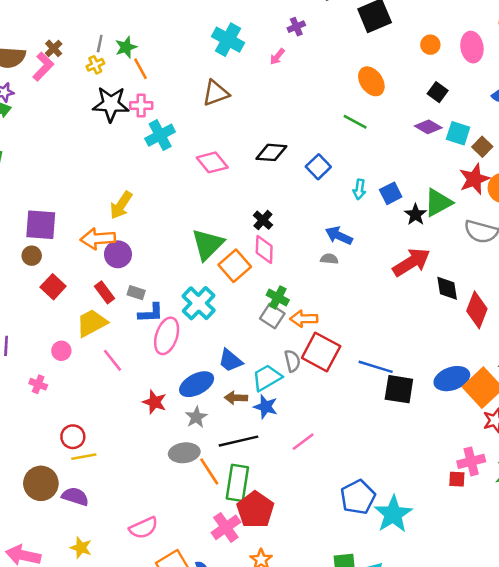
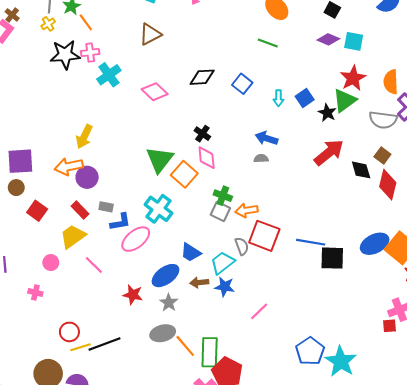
brown square: (482, 147) -> (382, 155), moved
red star: (474, 179) -> (353, 78), moved
pink ellipse: (167, 336) -> (136, 239), turned 40
black line: (239, 441) -> (104, 344), moved

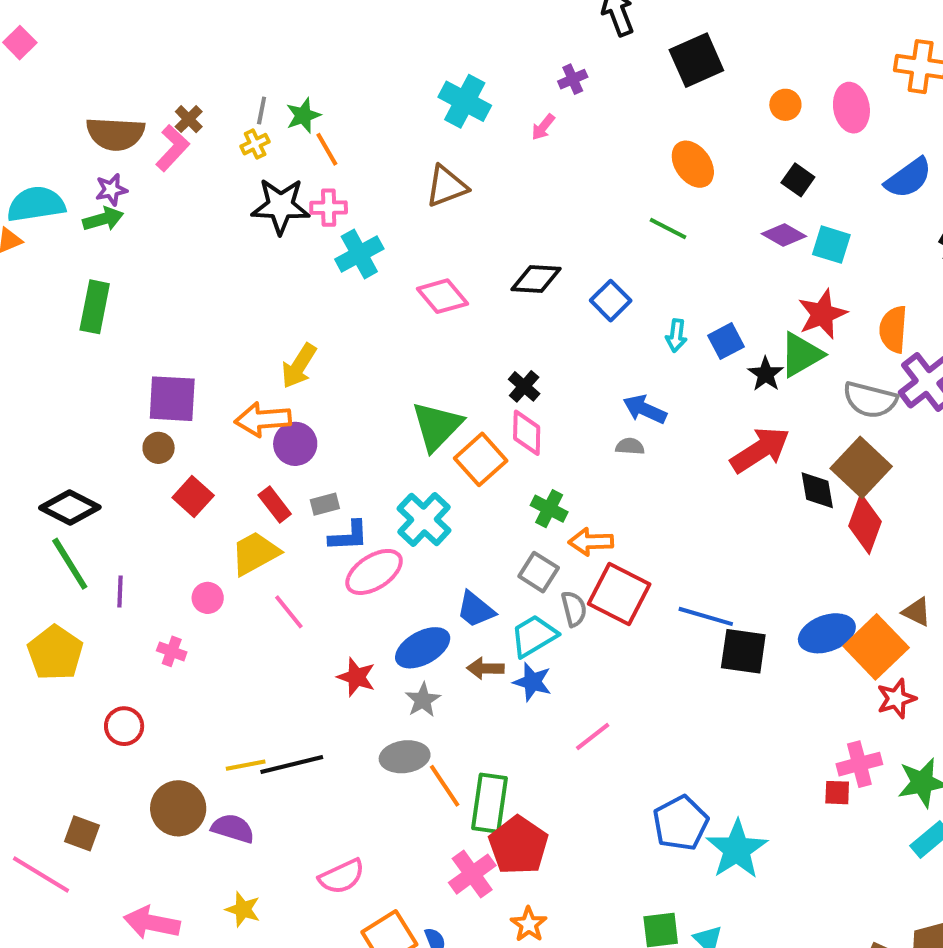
brown square: (382, 155) -> (861, 467), size x1.8
gray rectangle: (106, 207) -> (325, 504), turned -32
gray square: (220, 211) -> (539, 572), moved
red circle: (69, 332) -> (124, 726), moved

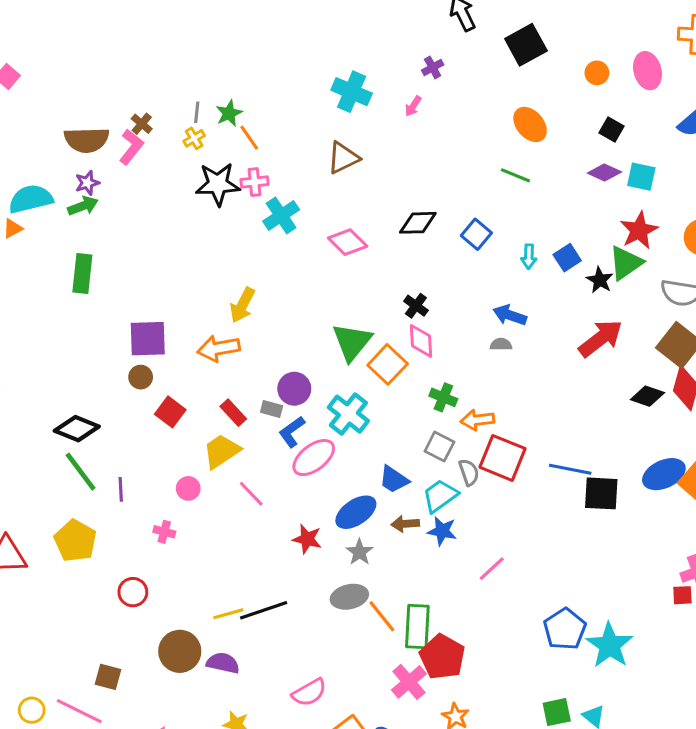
purple circle: (295, 444) -> (294, 389), moved
black diamond: (817, 490) -> (647, 396), moved, turned -56
gray rectangle: (325, 504) -> (272, 409), turned 35
blue L-shape: (349, 536) -> (292, 432), turned 152

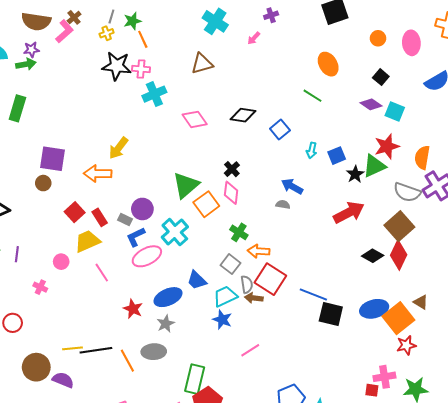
red square: (170, 412) -> (75, 212), moved
brown arrow: (405, 524) -> (254, 298), moved
orange line: (382, 616) -> (127, 361), moved

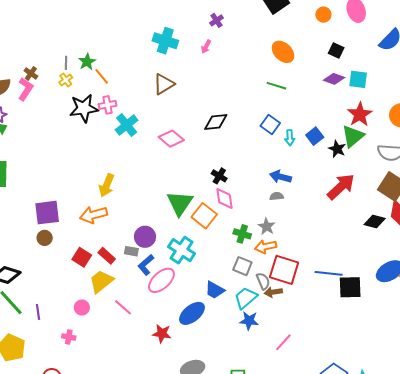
blue square: (280, 130) -> (270, 125), moved
gray star: (166, 324) -> (267, 226), moved

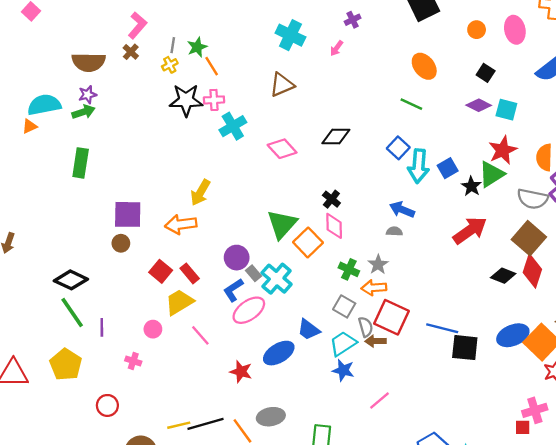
pink L-shape: (25, 89) -> (137, 25), moved
cyan arrow: (290, 138) -> (419, 166), size x1.8
gray rectangle: (131, 251) -> (254, 273), moved, turned 32

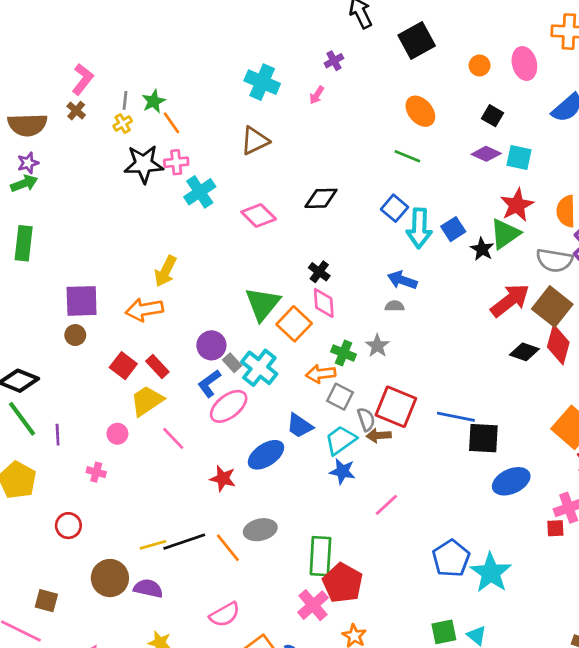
red arrow: (470, 230) -> (510, 300), moved
orange arrow: (374, 288) -> (321, 374), moved
blue ellipse: (513, 335) -> (511, 481), moved

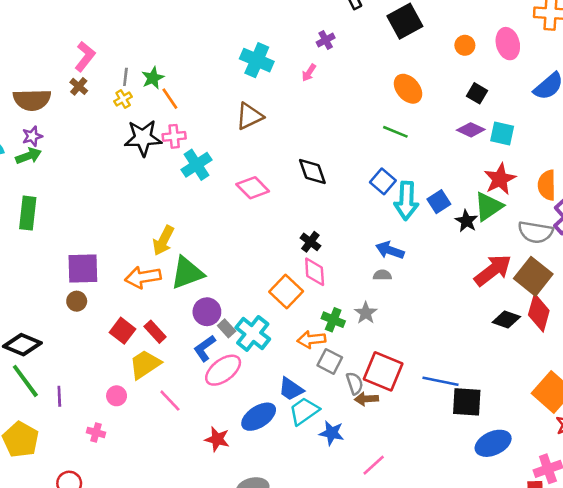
black diamond: (321, 198) -> (312, 172), turned 72
green triangle: (263, 304) -> (187, 273), moved, turned 30
cyan trapezoid: (341, 440) -> (304, 411), moved

